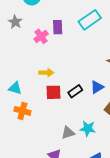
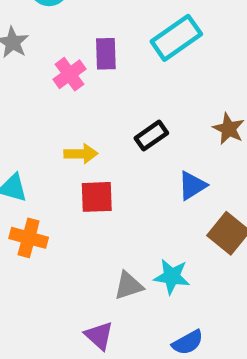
black rectangle: (75, 91) -> (151, 136), moved

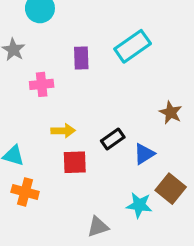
pink cross: (69, 74) -> (42, 84), moved, turned 30
black rectangle: (151, 136) -> (113, 139), moved
cyan star: (172, 277) -> (139, 205), moved

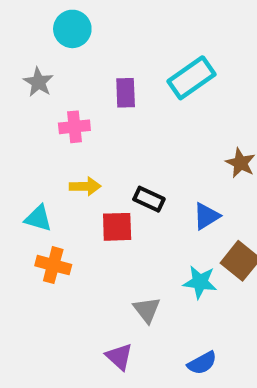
yellow arrow: (63, 131) -> (85, 186), moved
black rectangle: (113, 139) -> (149, 199), moved, turned 60
gray triangle: (98, 227) -> (147, 310), turned -50

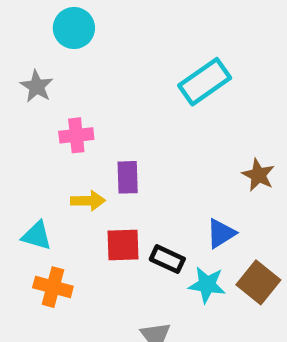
purple rectangle: (126, 93) -> (128, 177), moved
black rectangle: (149, 199) -> (167, 259), moved
cyan star: (200, 282) -> (207, 285), moved

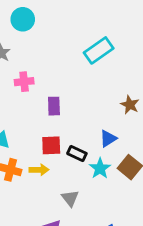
yellow arrow: (88, 201) -> (39, 170), moved
cyan star: (207, 285) -> (100, 168), turned 30

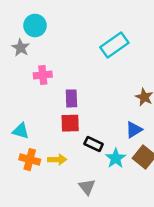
cyan circle: (23, 19) -> (35, 26), moved
blue triangle: (108, 139) -> (134, 130), moved
red square: (51, 145) -> (70, 123), moved

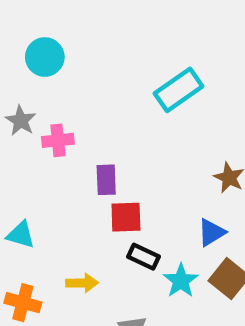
gray star: (21, 48) -> (21, 121), moved
red square: (70, 123) -> (126, 217), moved
orange cross: (30, 160) -> (23, 303), moved

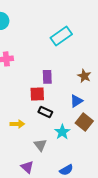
purple rectangle: (106, 180) -> (47, 77), moved
cyan star: (181, 281) -> (62, 132), moved

